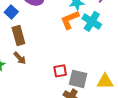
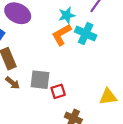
gray square: (78, 79) -> (40, 80), moved

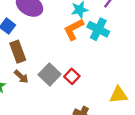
gray square: (40, 80) -> (50, 74), turned 35
red square: (58, 91) -> (72, 76), moved, turned -32

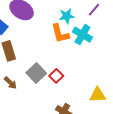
orange L-shape: (74, 29) -> (60, 34), turned -80
brown arrow: (21, 77) -> (10, 83), moved

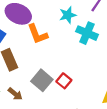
orange L-shape: (60, 34) -> (38, 34), moved

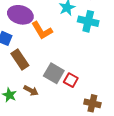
red square: (64, 81) -> (71, 80), moved

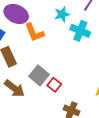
brown arrow: (31, 91) -> (14, 88), size x1.5

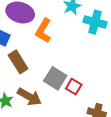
orange L-shape: (34, 32) -> (43, 31), turned 60

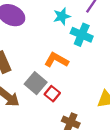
orange L-shape: (43, 31) -> (56, 60), moved, turned 80

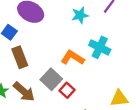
cyan cross: (82, 35) -> (100, 47), moved

